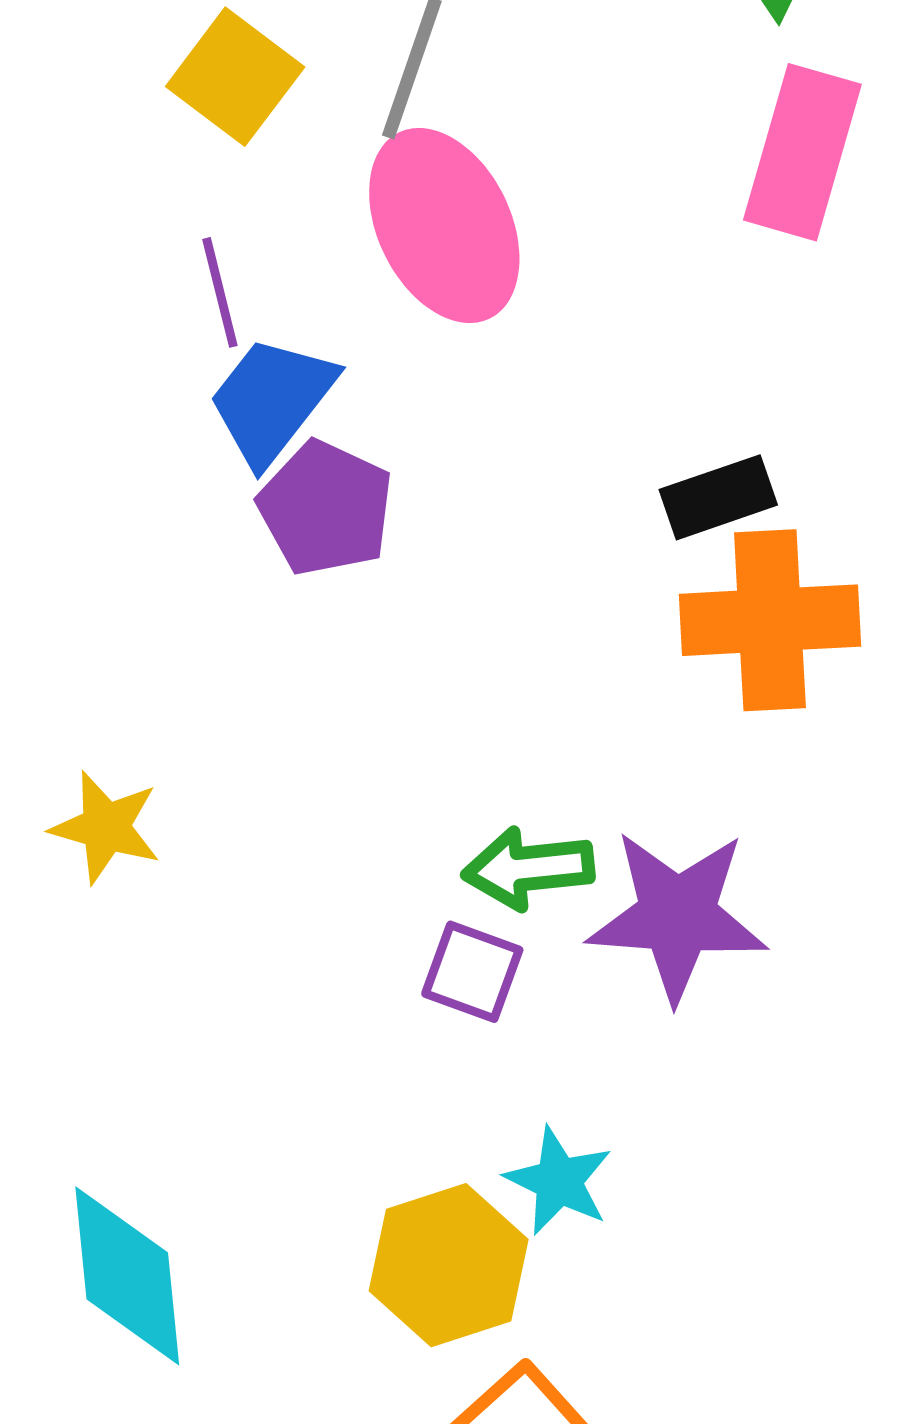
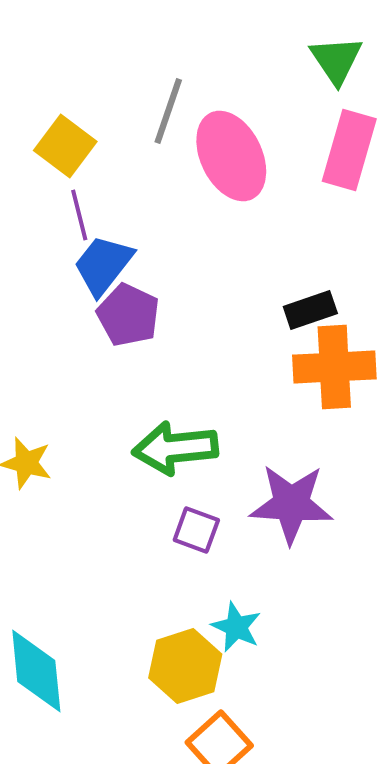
yellow square: (235, 77) -> (65, 146), moved
pink ellipse: (444, 226) -> (231, 156), moved
green arrow: (528, 868) -> (175, 448), moved, size x1.4

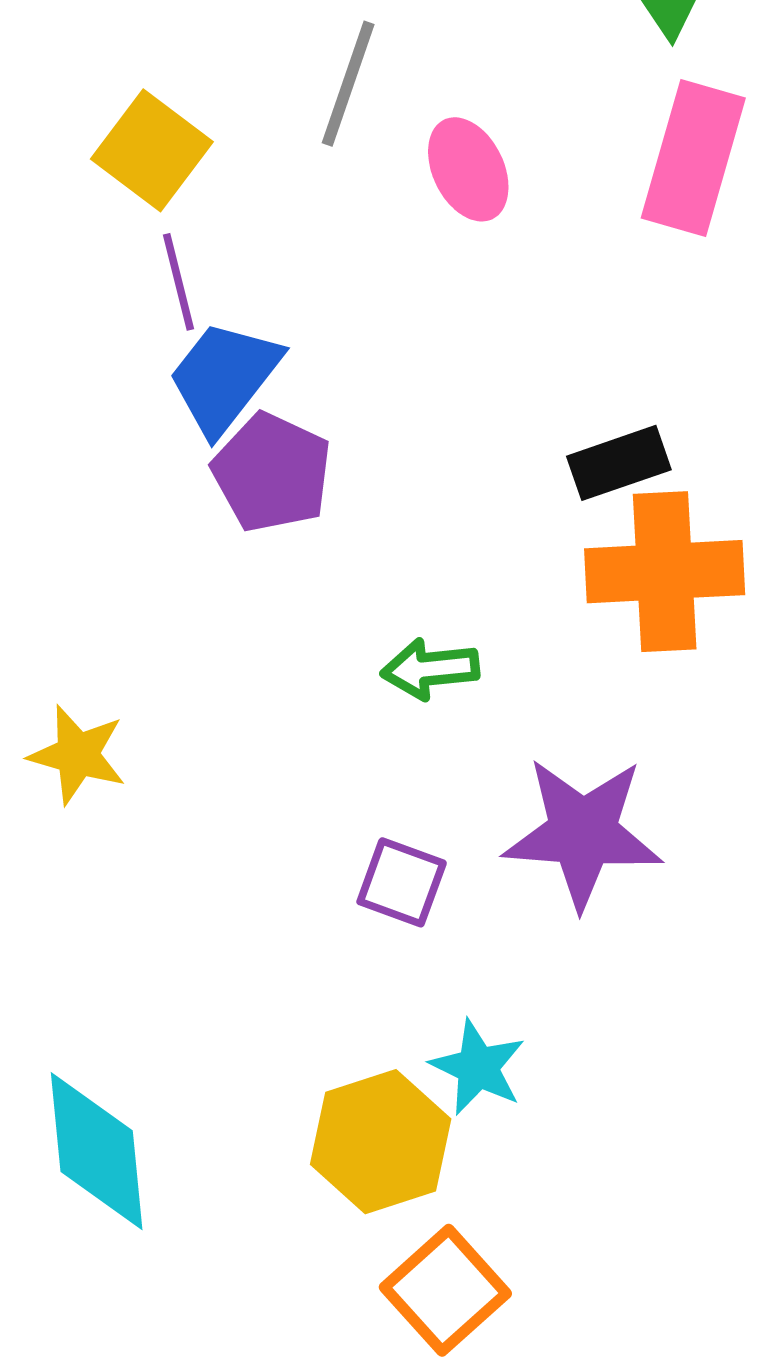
pink ellipse: (231, 156) -> (468, 169), size x0.6
green arrow: (175, 448) -> (430, 669), moved, size x0.6

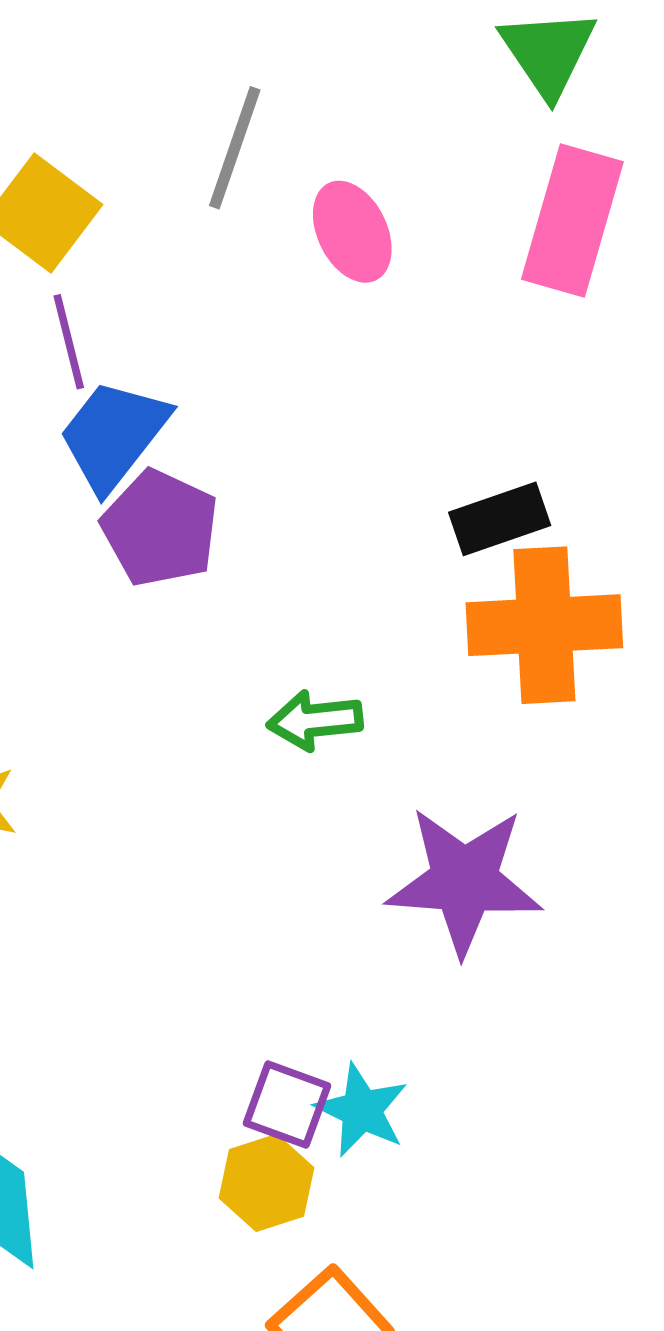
purple square: (402, 882) -> (287, 1105), moved
yellow hexagon: (381, 1142) -> (266, 1183), size x0.7

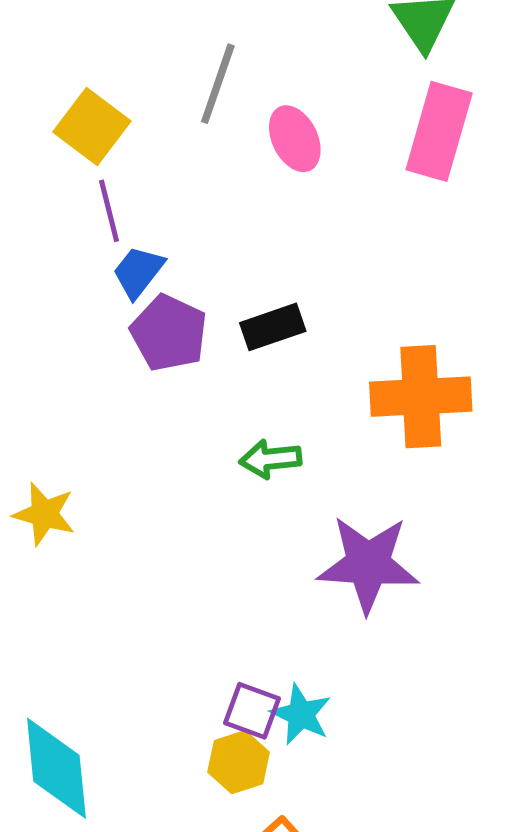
blue trapezoid: (114, 435) -> (138, 272), size x0.7
black rectangle: (500, 519) -> (273, 327), moved

